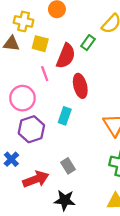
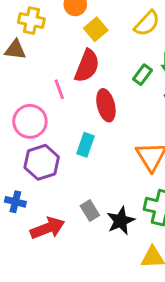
green rectangle: (88, 43) -> (142, 75), moved
yellow square: (40, 44) -> (96, 29), moved, turned 35
blue cross: (11, 159) -> (15, 202), turned -32
black star: (65, 200) -> (121, 221), moved, turned -30

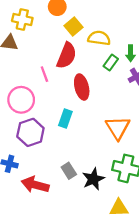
yellow semicircle: (147, 23) -> (99, 38), moved, turned -125
red arrow: (47, 228) -> (35, 185), turned -144

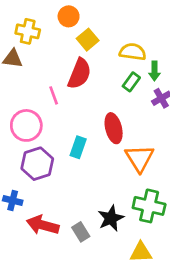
yellow semicircle: (99, 38) -> (133, 52), moved
red ellipse: (82, 87) -> (114, 128), moved
gray rectangle: (69, 171) -> (81, 232), moved

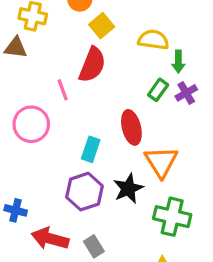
green rectangle: (131, 82) -> (158, 90), moved
purple hexagon: (37, 164) -> (84, 192), moved
black star: (111, 218) -> (128, 188), moved

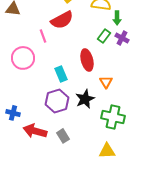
red semicircle: (92, 65) -> (62, 20), turned 40
purple cross: (186, 93) -> (122, 38), turned -32
cyan rectangle: (91, 149) -> (61, 74), turned -42
orange triangle: (161, 162) -> (106, 82), size x0.6

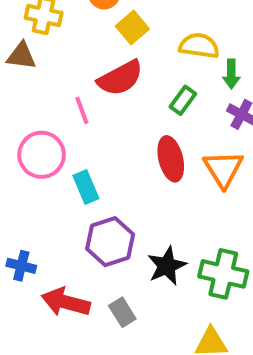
green rectangle: (104, 36) -> (183, 100), moved
cyan rectangle: (61, 74) -> (86, 187), moved
orange triangle: (106, 82) -> (223, 169), moved, size x1.5
black star: (85, 99) -> (167, 266), moved

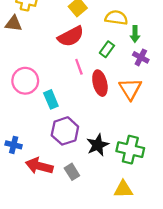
pink line: (82, 110) -> (79, 67), moved

